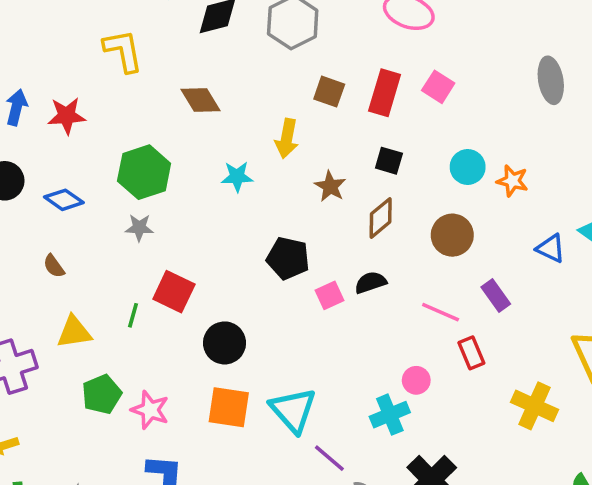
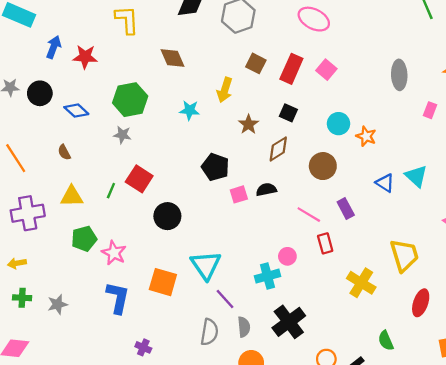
orange square: (229, 407) -> (163, 282), moved

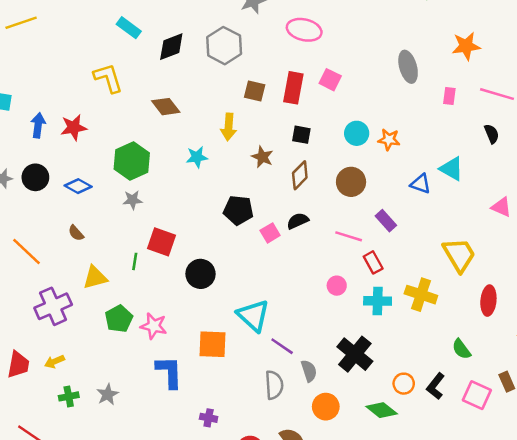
cyan cross: (268, 276) -> (378, 301), moved, turned 30

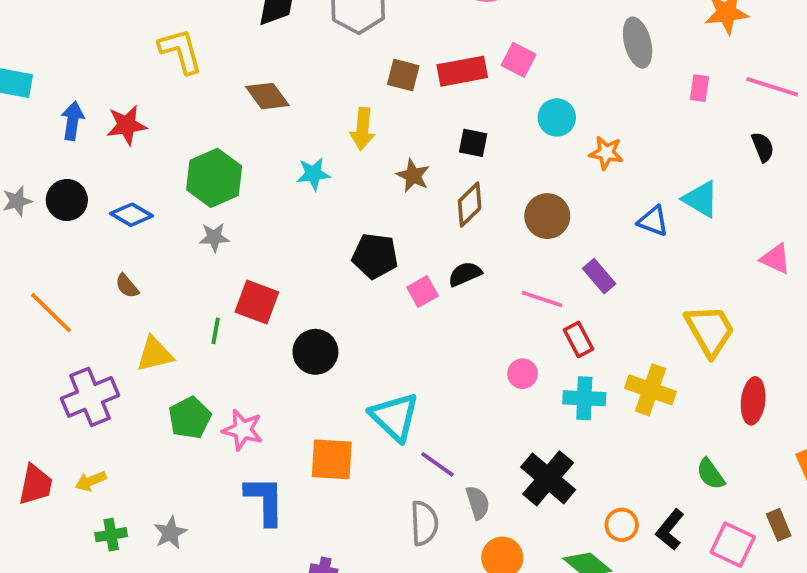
red rectangle: (293, 88) -> (462, 71), turned 68
cyan circle: (357, 133) -> (557, 117), moved

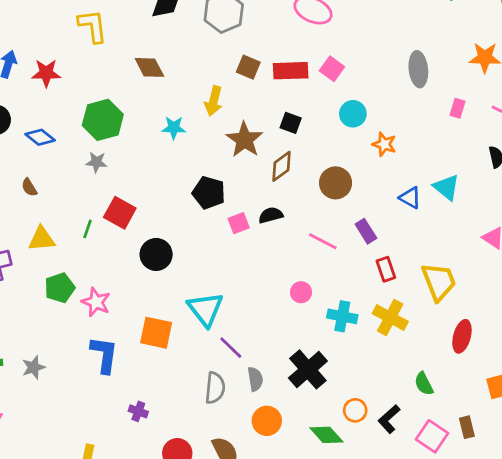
brown star: (413, 176) -> (244, 140), size x1.5
red rectangle: (579, 339) -> (386, 269), moved

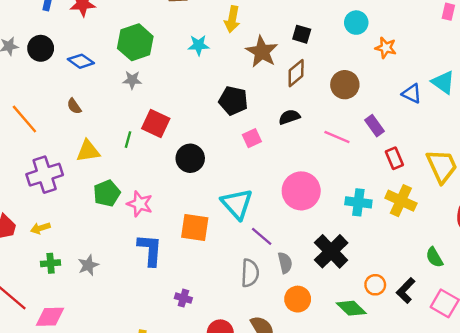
pink square: (239, 223) -> (252, 138), moved
pink circle: (301, 292) -> (301, 191), moved, size x2.0

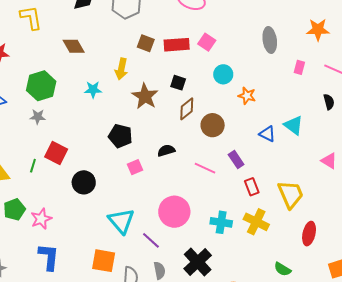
brown diamond: (296, 73) -> (187, 109), moved
pink star: (140, 204) -> (41, 219), turned 30
orange square: (195, 227) -> (104, 261), moved
purple line: (262, 236) -> (151, 240), moved
green semicircle: (434, 257) -> (283, 269), turned -30

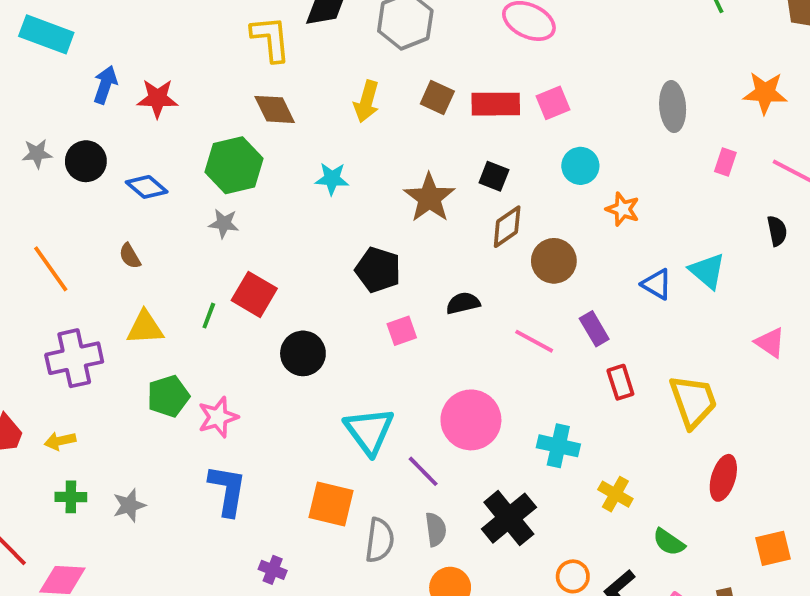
yellow L-shape: (31, 18) -> (271, 39), moved
pink square: (207, 42) -> (553, 103), turned 30
brown diamond: (74, 46) -> (275, 109), moved
yellow arrow: (121, 69) -> (367, 101), moved
yellow cross: (256, 222) -> (615, 494), moved, size x0.7

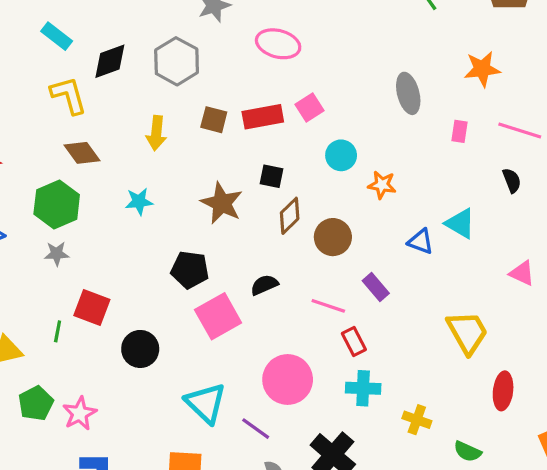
pink square: (402, 331) -> (218, 316), size x1.8
red rectangle: (620, 382) -> (354, 341), moved

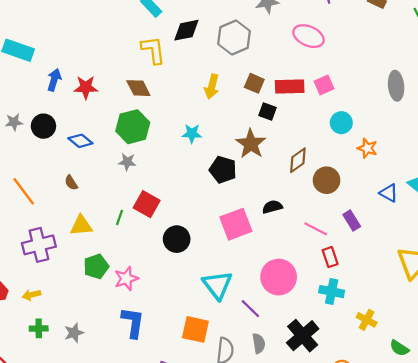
brown diamond: (82, 153) -> (138, 88), moved
black square: (272, 176) -> (268, 112), moved
black pentagon: (190, 270) -> (223, 170), moved

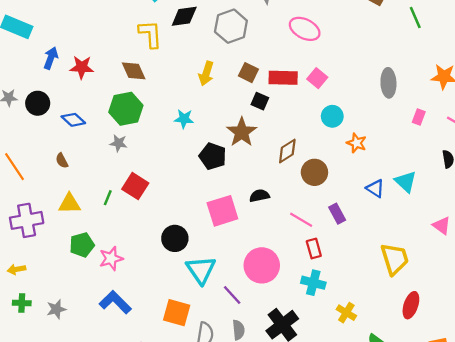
pink square: (324, 85) -> (317, 78), turned -30
black circle: (177, 239) -> (175, 238), moved
blue L-shape: (133, 322) -> (115, 302), turned -56

